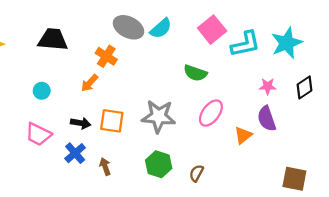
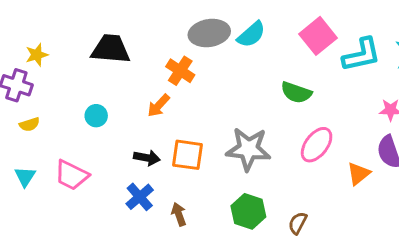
gray ellipse: (129, 27) -> (209, 33), turned -36
pink trapezoid: (38, 134) -> (72, 175), moved

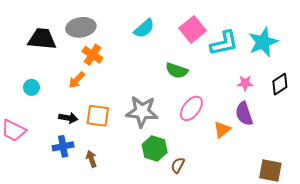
gray ellipse: (209, 33) -> (81, 27), moved
blue cross: (140, 197) -> (63, 146), turned 30
green hexagon: (248, 211) -> (155, 148), moved

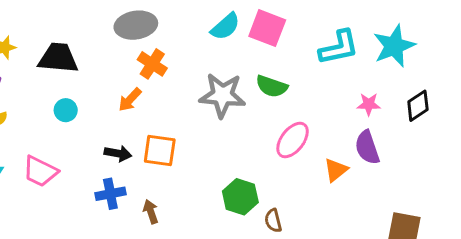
pink square: (192, 29) -> (267, 28), moved, turned -30
black trapezoid: (42, 39) -> (58, 58), moved
gray star: (142, 112) -> (222, 95), moved
brown semicircle: (178, 165) -> (273, 221), turned -42

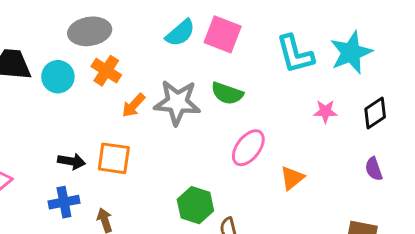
cyan L-shape: (339, 47) -> (295, 54), turned 87
orange arrow: (130, 100) -> (133, 105), moved
cyan circle: (66, 110) -> (58, 77), moved, size x1.4
purple semicircle: (367, 147) -> (374, 169), moved, size x0.7

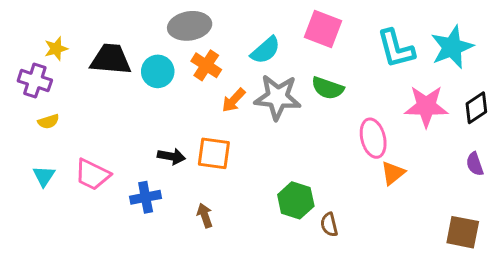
cyan semicircle: (180, 33) -> (265, 50), moved
pink star: (325, 111) -> (426, 106), size x1.8
pink ellipse: (248, 148) -> (373, 138), moved, turned -51
blue cross: (64, 202) -> (146, 197), moved

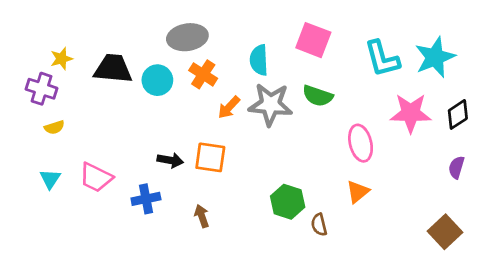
cyan semicircle: (265, 50) -> (259, 60), turned 128
purple semicircle: (475, 164) -> (456, 167), turned 35
orange triangle: (393, 173) -> (358, 192), moved
brown square: (463, 232) -> (445, 232), turned 36

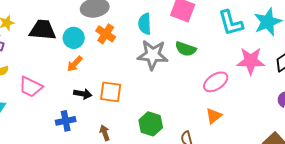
orange arrow: (229, 107) -> (75, 64), moved
pink ellipse: (361, 143) -> (216, 82), turned 70
pink trapezoid: (96, 177) -> (31, 87), moved
green hexagon: (288, 202) -> (151, 124), moved

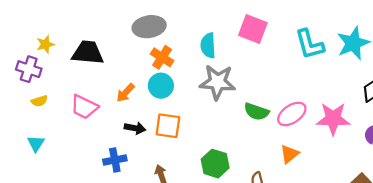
cyan circle: (74, 38) -> (161, 86), moved
green semicircle: (186, 49) -> (256, 112), moved
pink star: (251, 61) -> (333, 119), moved
pink trapezoid: (31, 87) -> (84, 107), moved

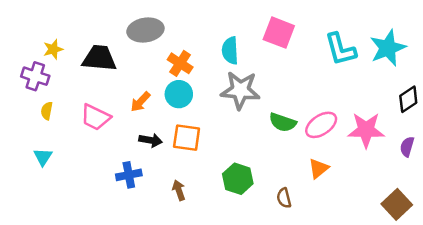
gray ellipse: (149, 27) -> (145, 30), moved
yellow semicircle: (39, 101) -> (47, 111), turned 119

